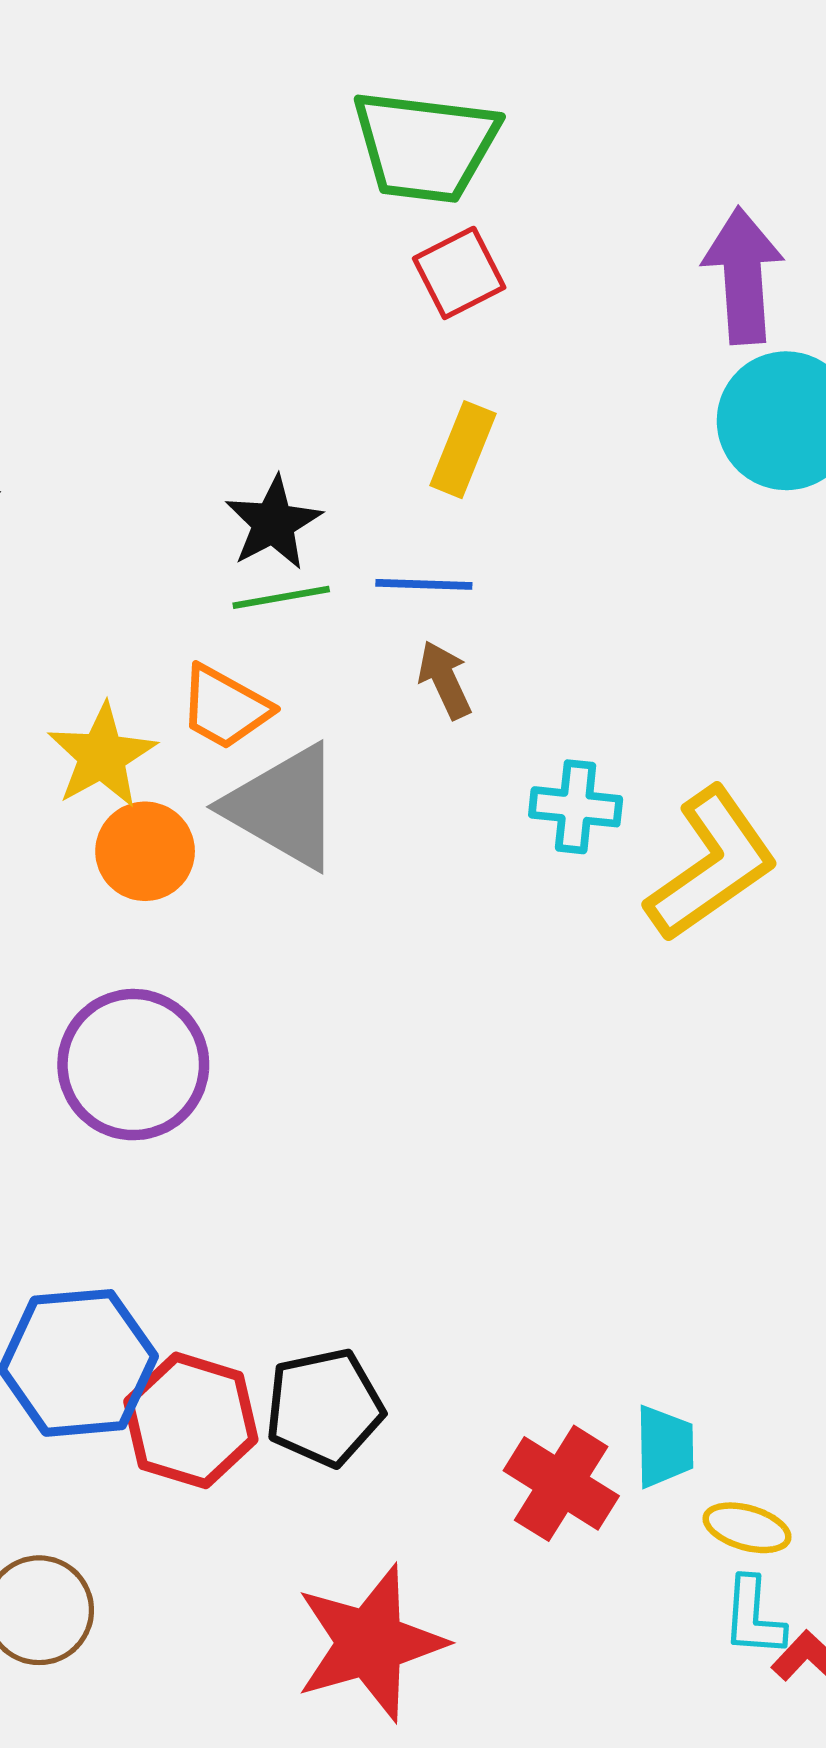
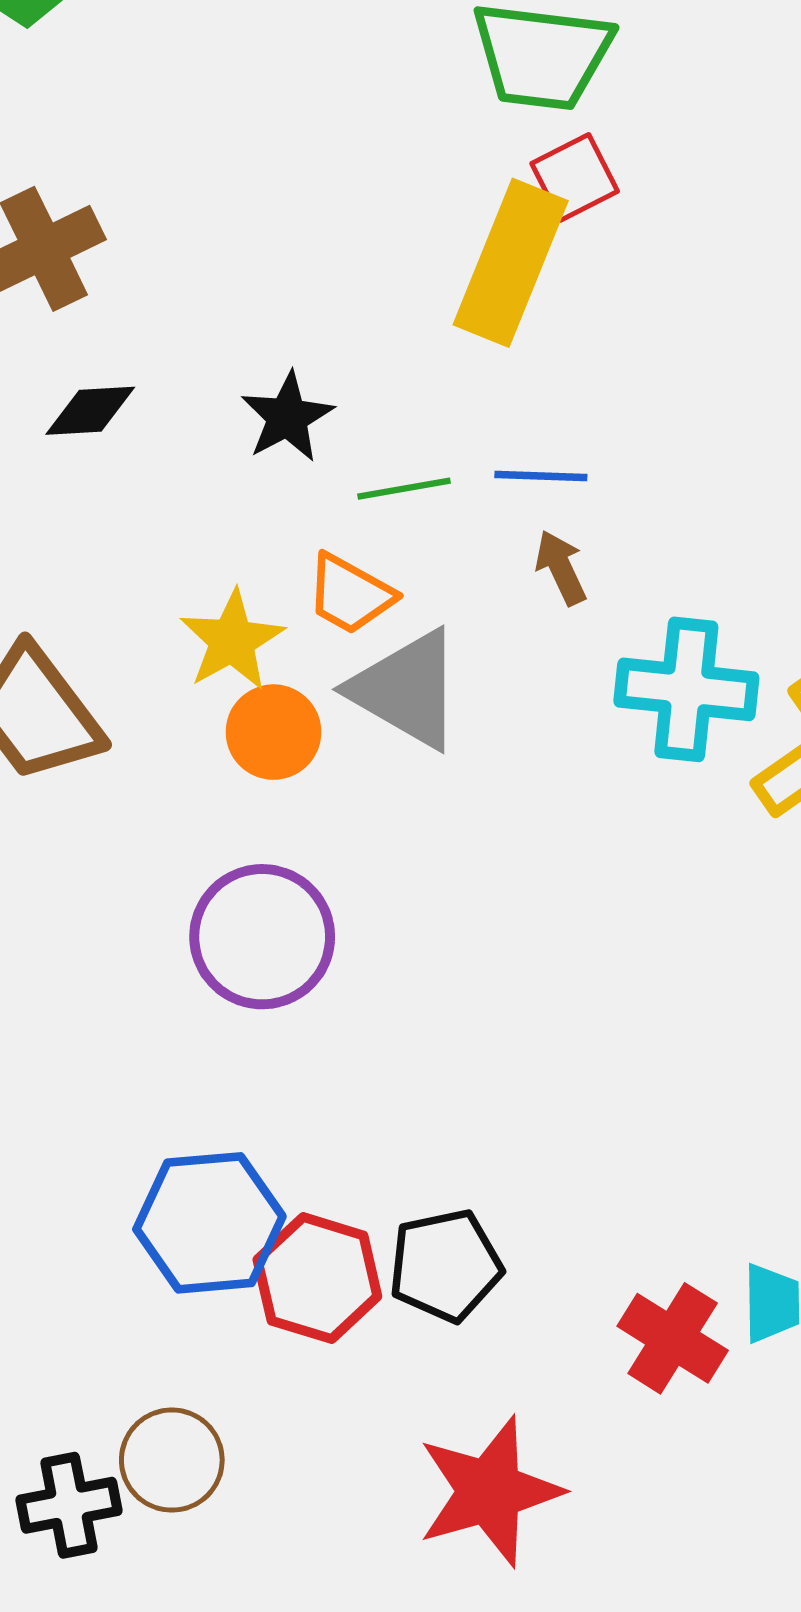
yellow rectangle: (463, 450) -> (511, 263), moved, size x1.8
black star: (273, 523) -> (287, 417), moved
cyan cross: (576, 807) -> (686, 689), size x1.6

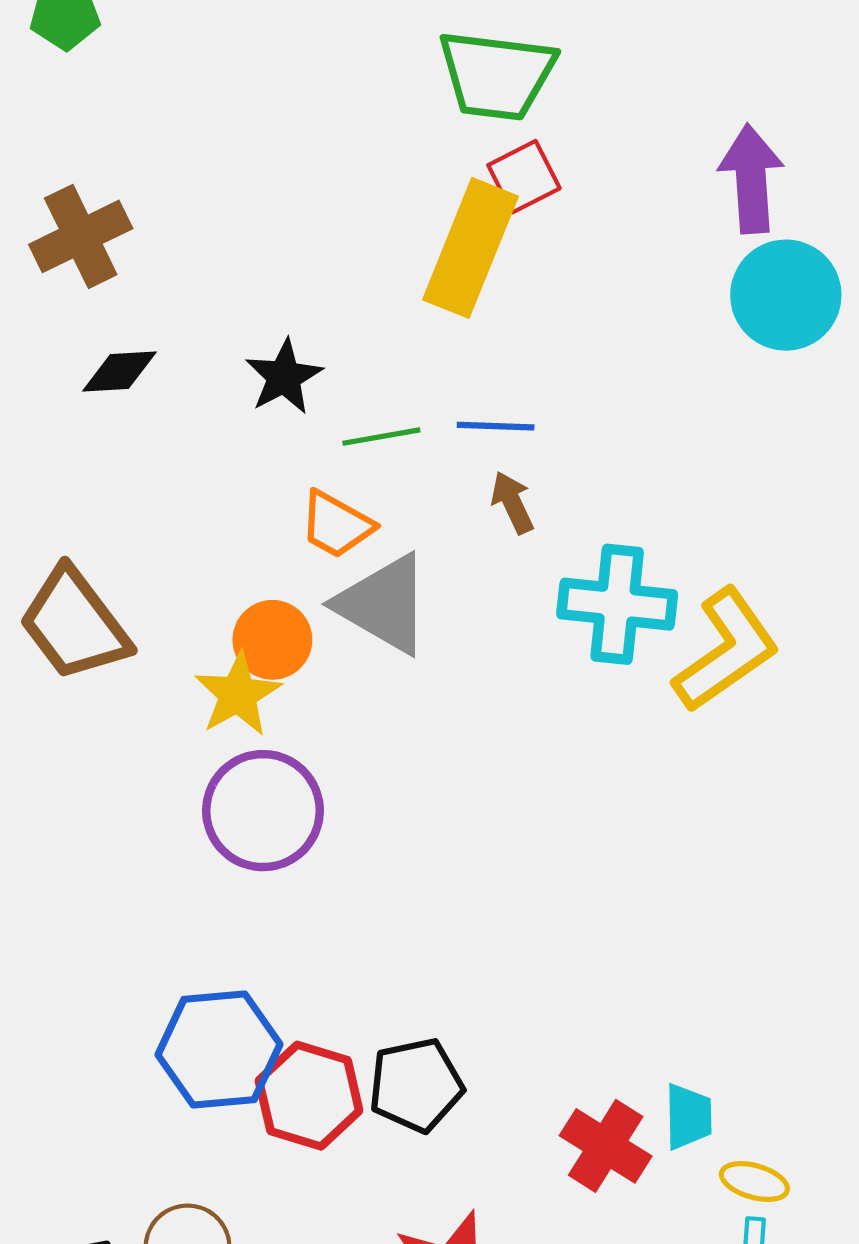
yellow star: (232, 640) -> (238, 694), moved

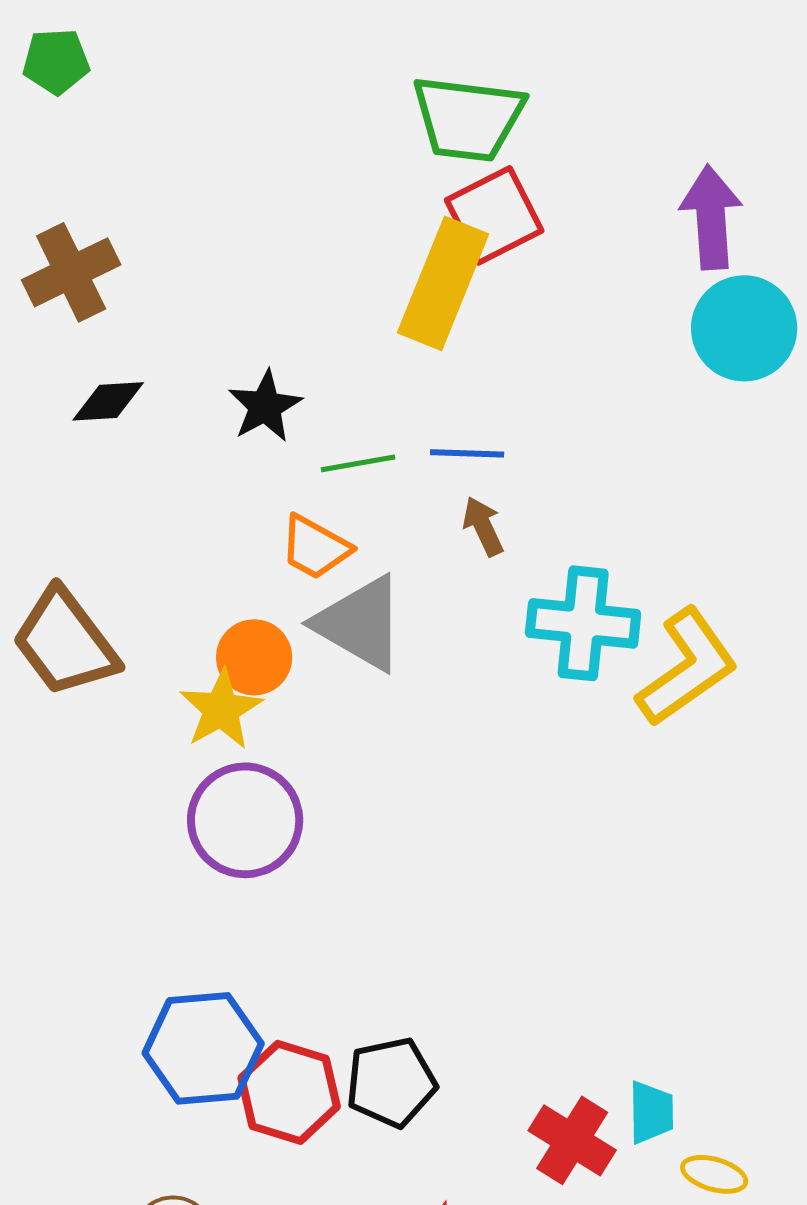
red square: (524, 177) -> (494, 215), size x1.4

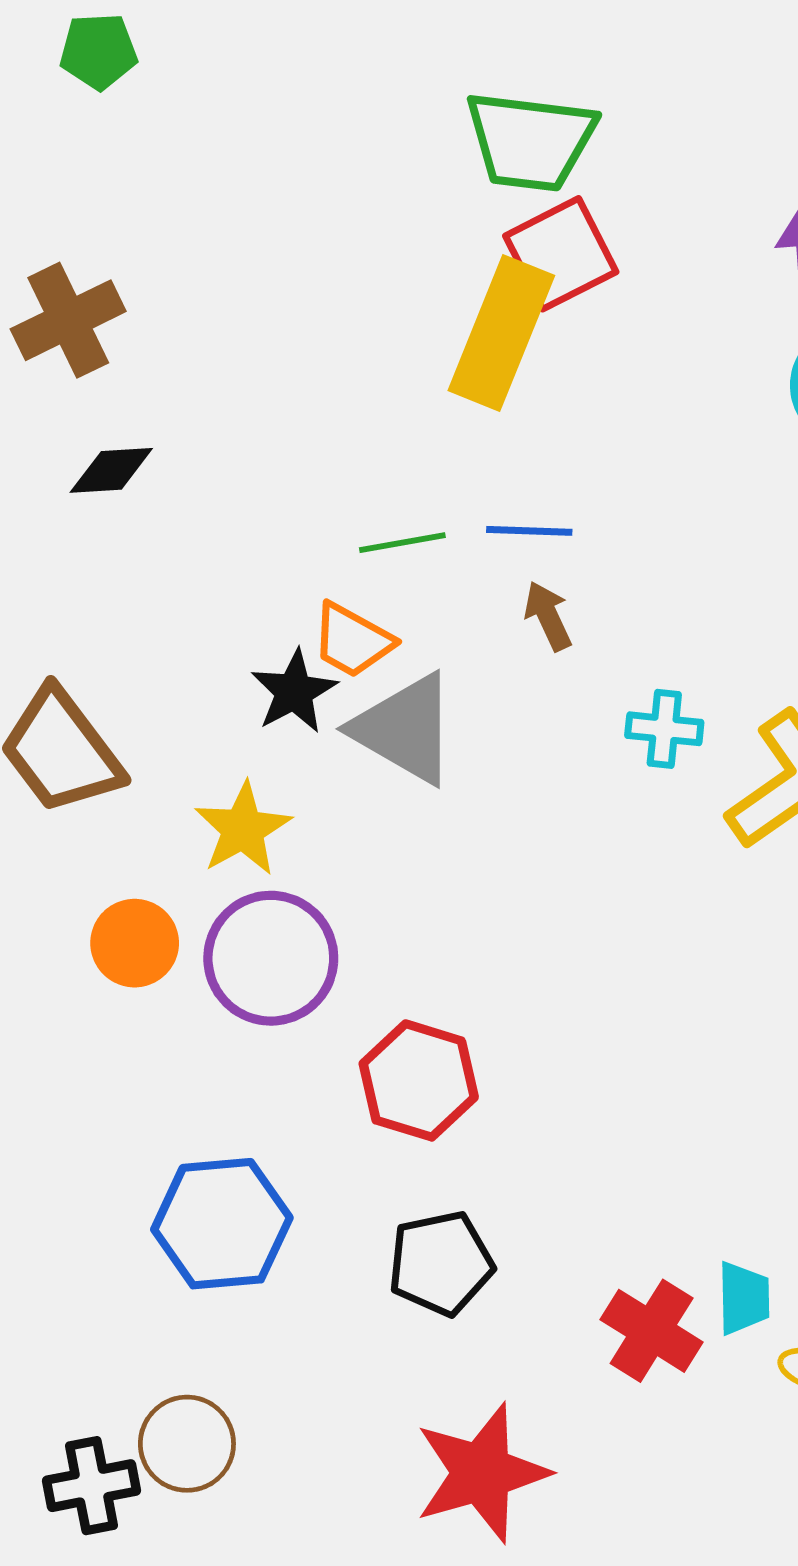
green pentagon: (56, 61) -> (98, 51), moved
black star: (265, 406) -> (294, 692), moved
cyan cross: (583, 623) -> (664, 729), size x0.6
orange circle: (254, 657) -> (135, 943), moved
red hexagon: (289, 1092) -> (419, 1080), moved

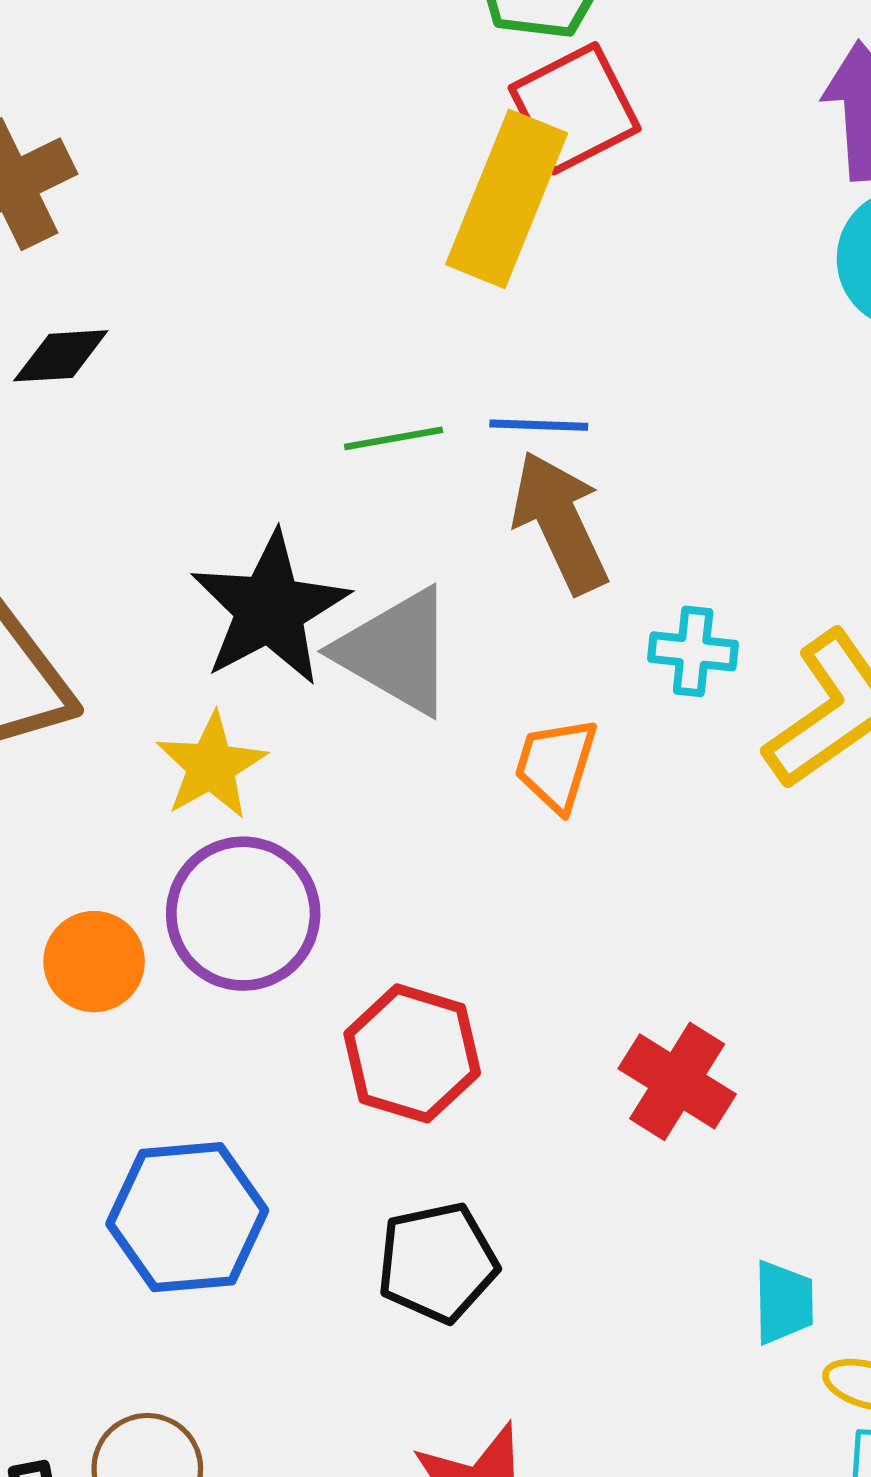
brown arrow: (548, 616) -> (560, 522), size x1.8
orange trapezoid: (352, 640) -> (556, 765), moved, turned 78
black star: (294, 692) -> (270, 609), size x1.6
orange circle: (135, 943) -> (94, 962), moved
red cross: (652, 1331) -> (677, 1081), moved

